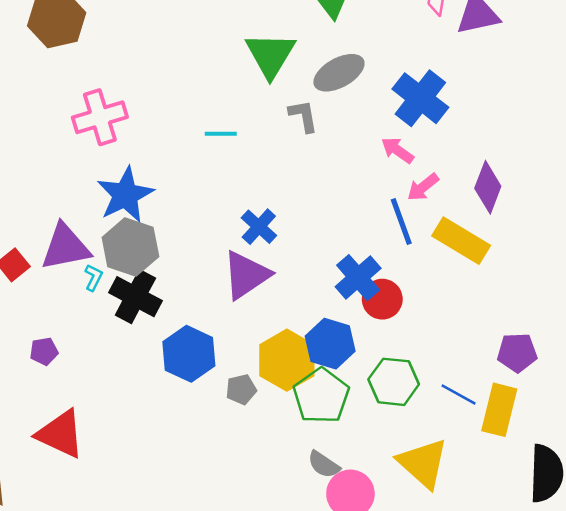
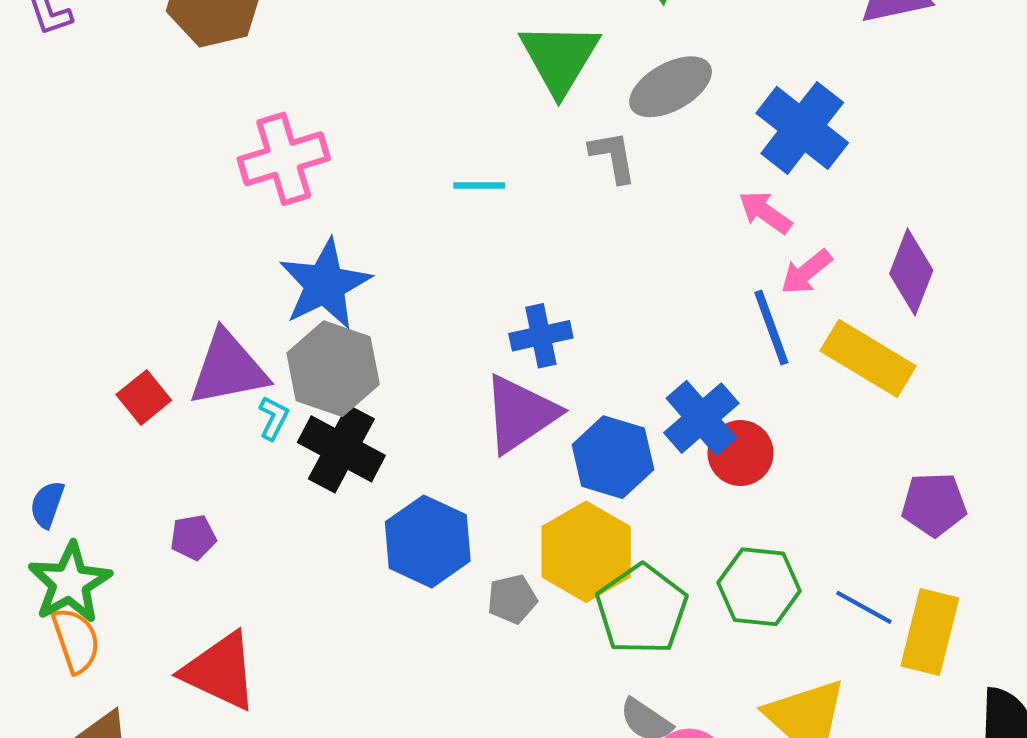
blue cross: (259, 227) -> (541, 336), turned 36
blue hexagon: (330, 344) -> (613, 457), moved
purple pentagon: (517, 353) -> (934, 504), moved

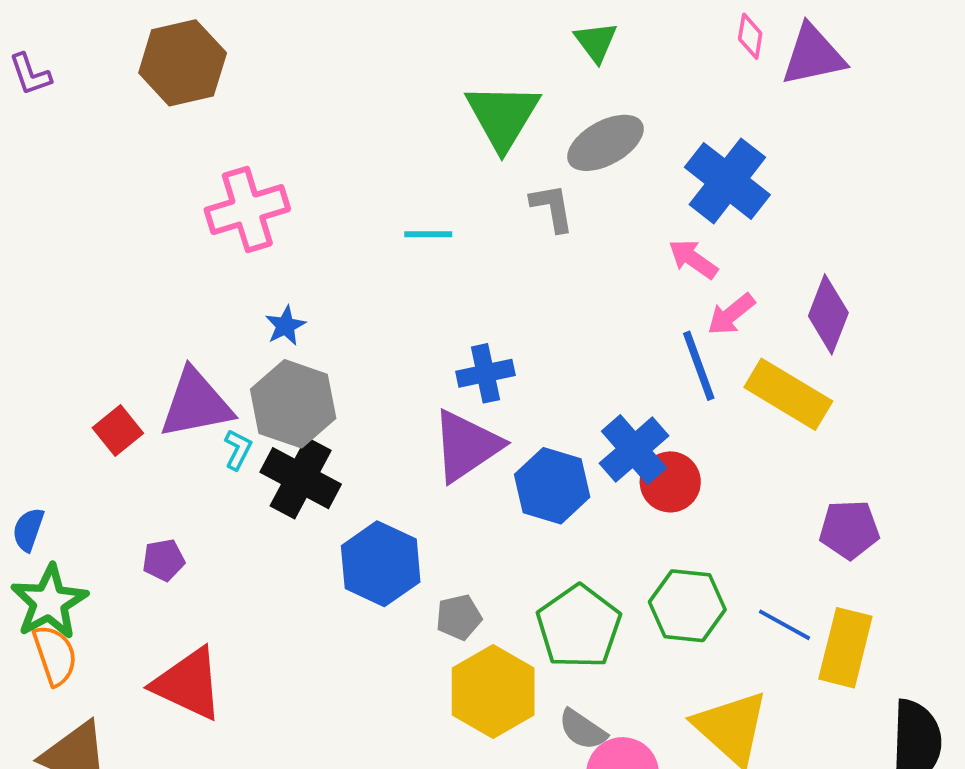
blue star: (325, 284) -> (285, 326), size x0.5
yellow hexagon: (586, 552) -> (493, 691), moved

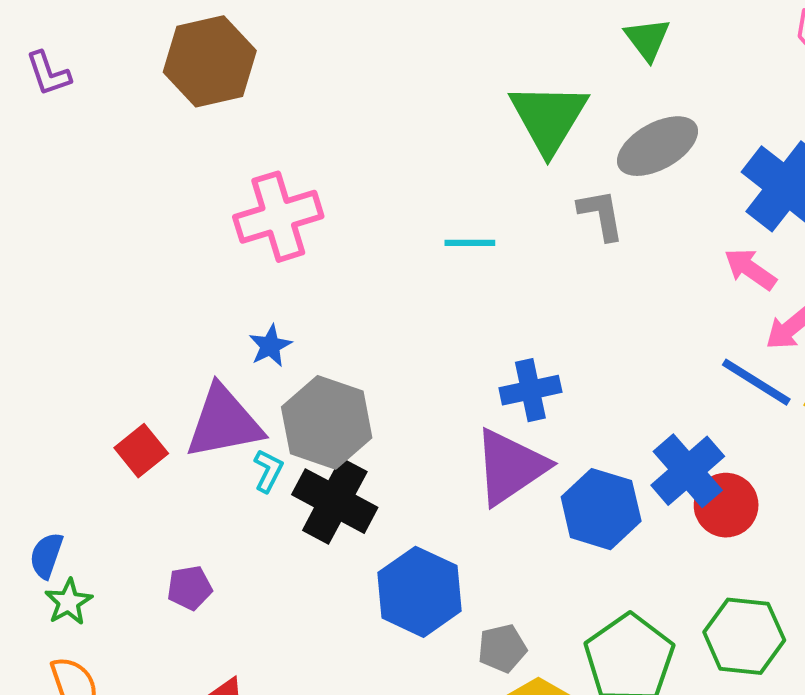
blue star: (285, 326) -> (270, 346), moved
blue line: (699, 366) -> (756, 382), turned -38
green star: (49, 602) -> (69, 602), moved, size x0.6

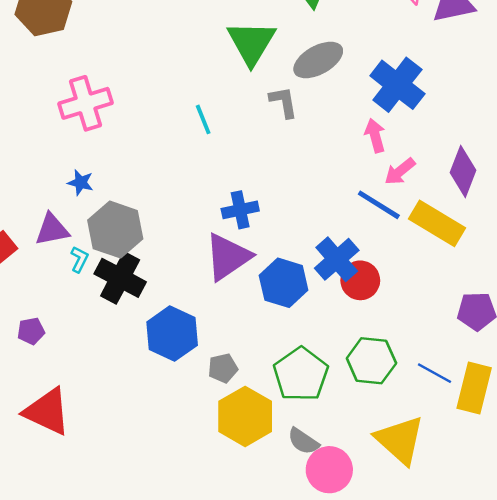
cyan line: (470, 243) -> (203, 119), turned 68
pink arrow: (750, 269) -> (375, 136), turned 40
blue star: (270, 346) -> (81, 183), turned -30
purple triangle: (224, 422) -> (52, 230), size x0.7

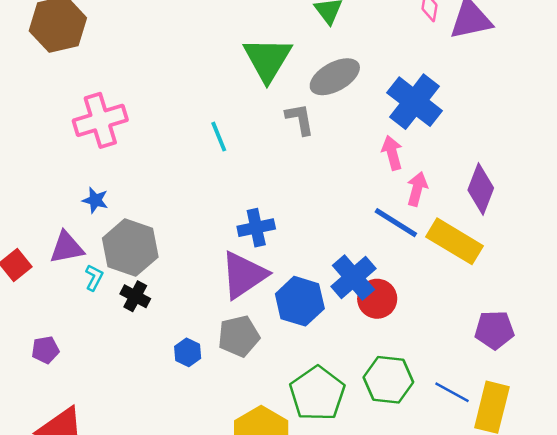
pink arrow: (400, 171) -> (417, 189), turned 144
black cross: (120, 278) -> (135, 296), size x0.6
blue hexagon: (172, 334) -> (188, 352), size x0.5
gray pentagon: (223, 368) -> (239, 336), moved, size x1.4

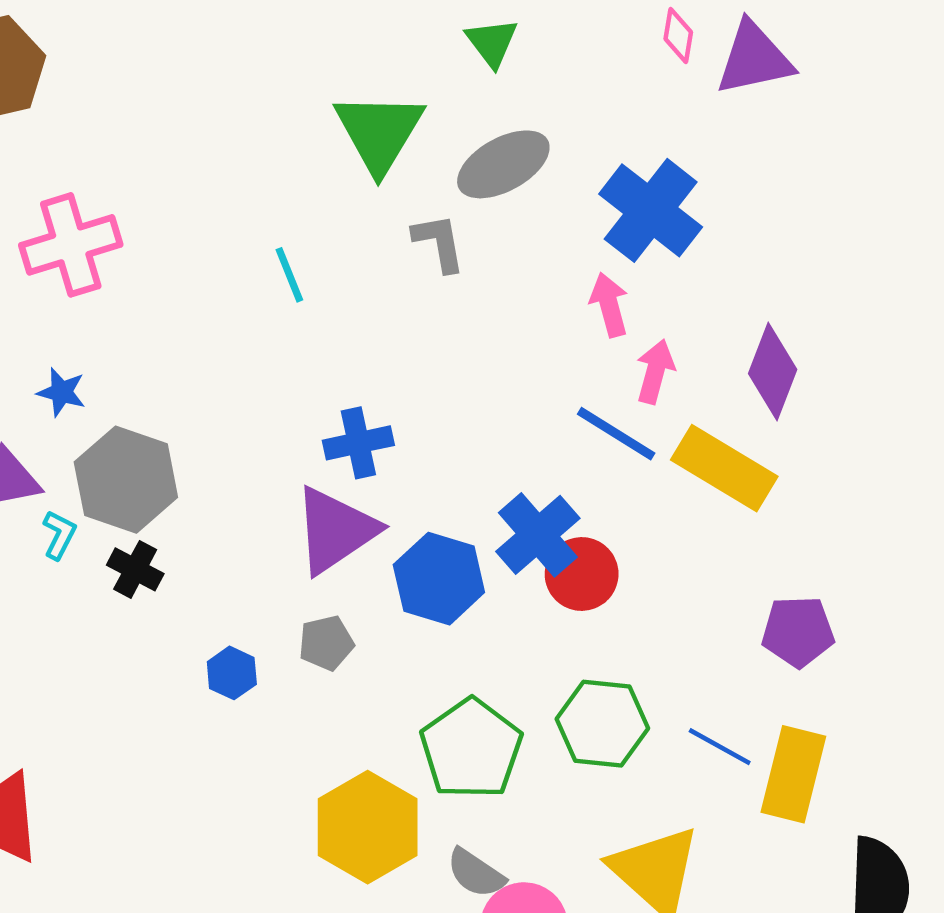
gray pentagon: (239, 336) -> (326, 643), size x0.7

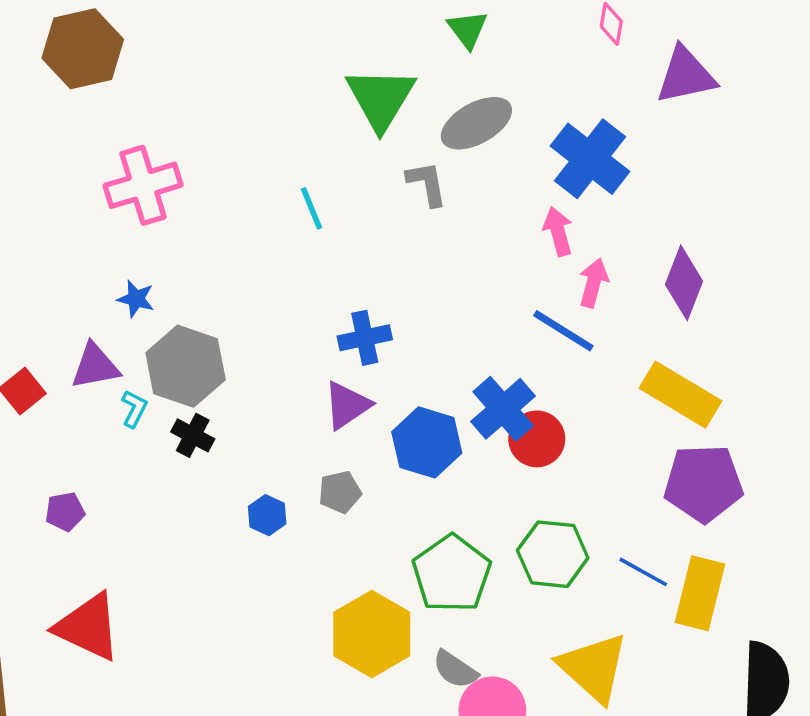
purple triangle: (754, 59) -> (686, 75), moved
yellow rectangle: (724, 468) -> (680, 395), moved
purple triangle: (335, 530) -> (347, 405), size x0.7
purple pentagon: (798, 632) -> (703, 483), size x1.4

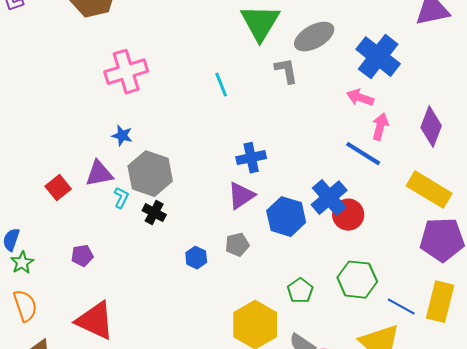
pink arrow: (558, 231) -> (360, 98), turned -56
blue line: (643, 572) -> (401, 307), moved
green pentagon: (452, 574) -> (300, 291), size x0.6

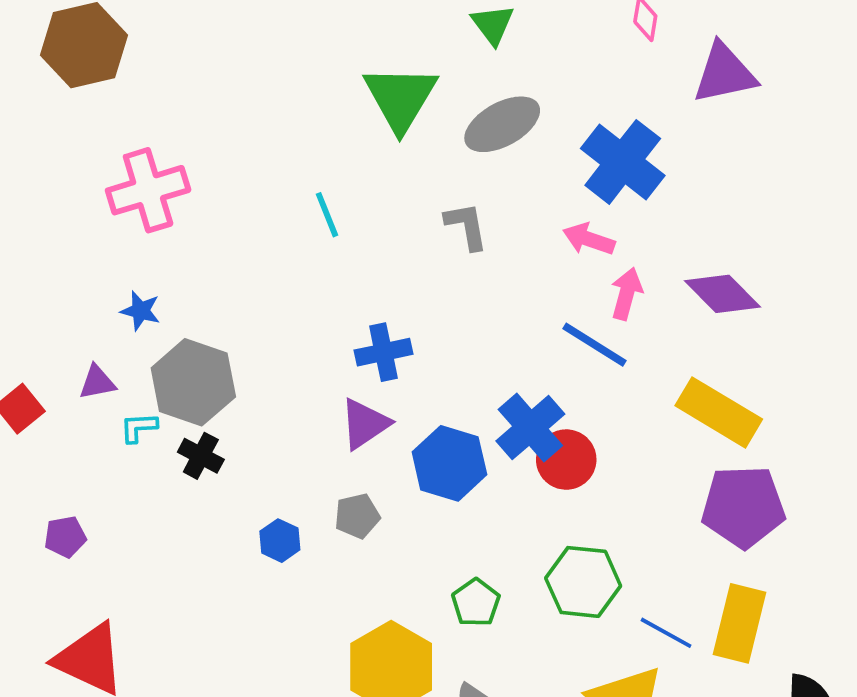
gray L-shape: (286, 71) -> (466, 226), moved
purple diamond: (431, 127) -> (723, 294), turned -66
purple triangle: (99, 174) -> (97, 382), size x0.7
cyan L-shape: (121, 198) -> (139, 428), turned -120

